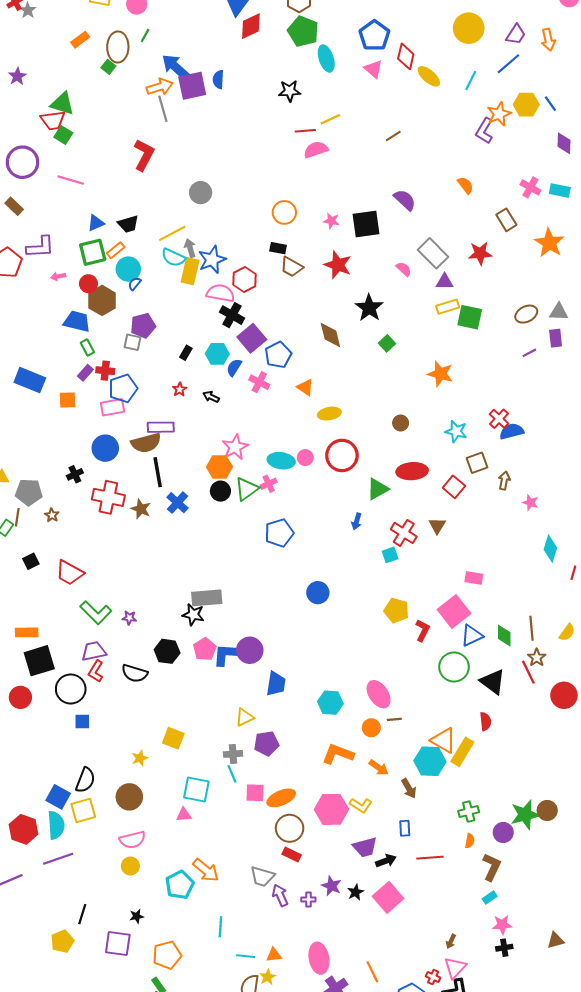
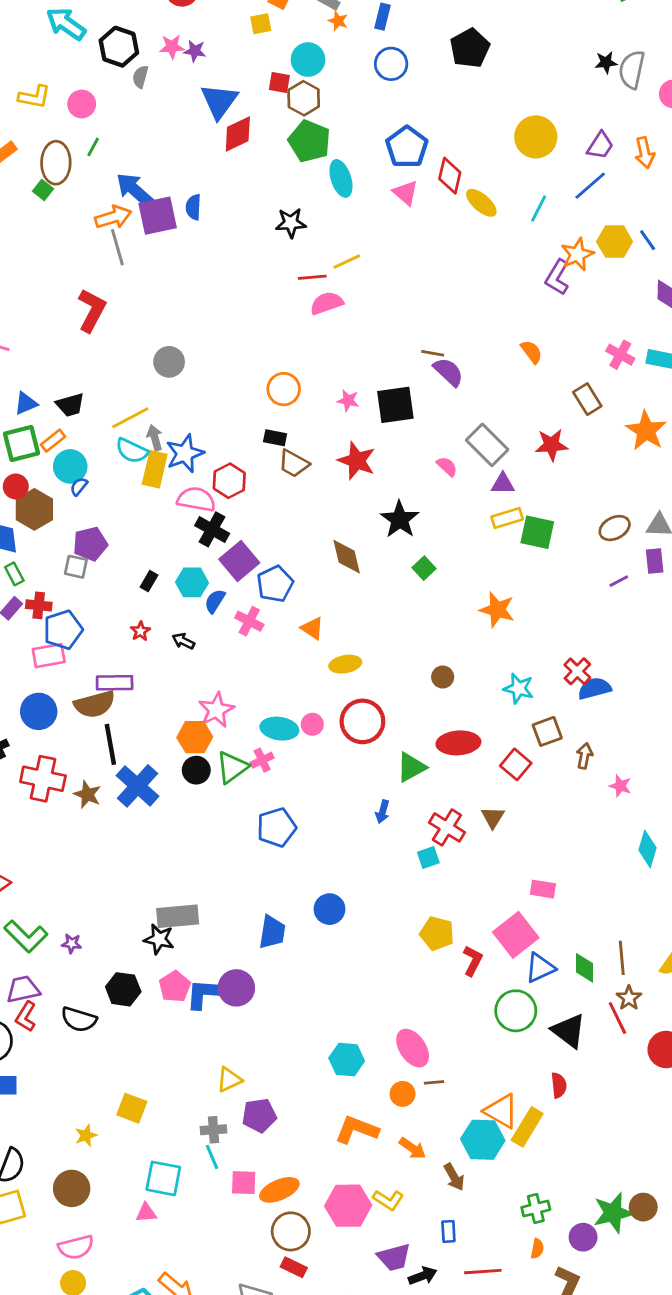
brown line: (393, 136) -> (433, 353), moved, turned 42
blue cross: (178, 503) -> (138, 786), size x1.4
blue trapezoid: (276, 684) -> (272, 932), moved

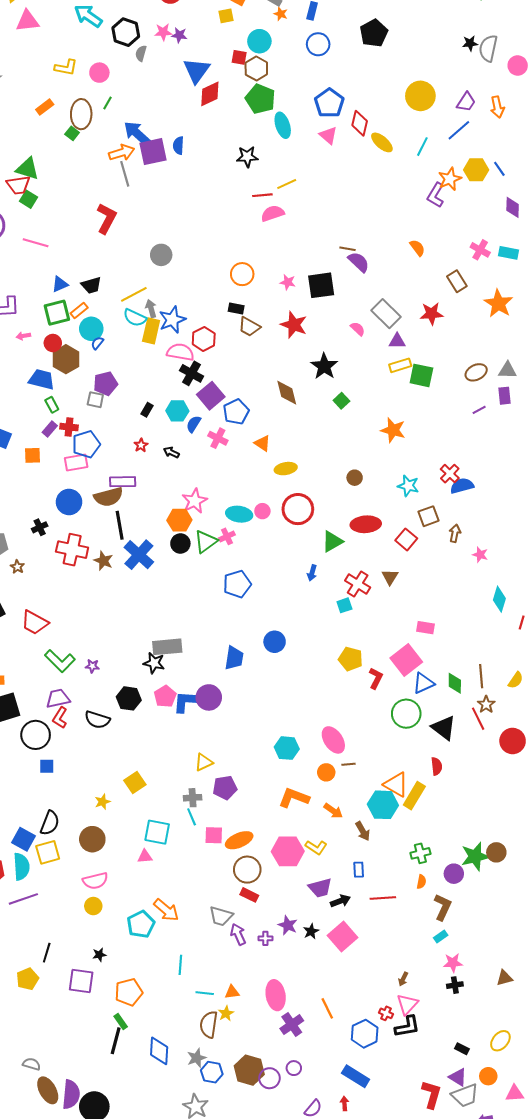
yellow square: (132, 1108) -> (135, 782), turned 35

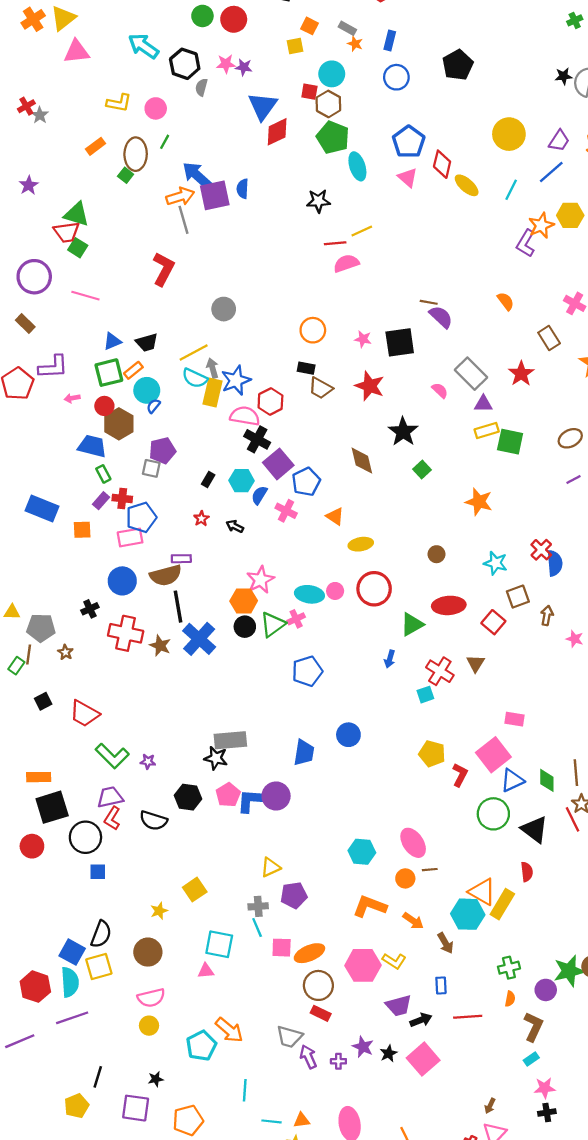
red star: (432, 314) -> (521, 374), turned -30
purple rectangle: (123, 482) -> (181, 559), size x0.7
blue semicircle: (462, 486) -> (555, 563), turned 100

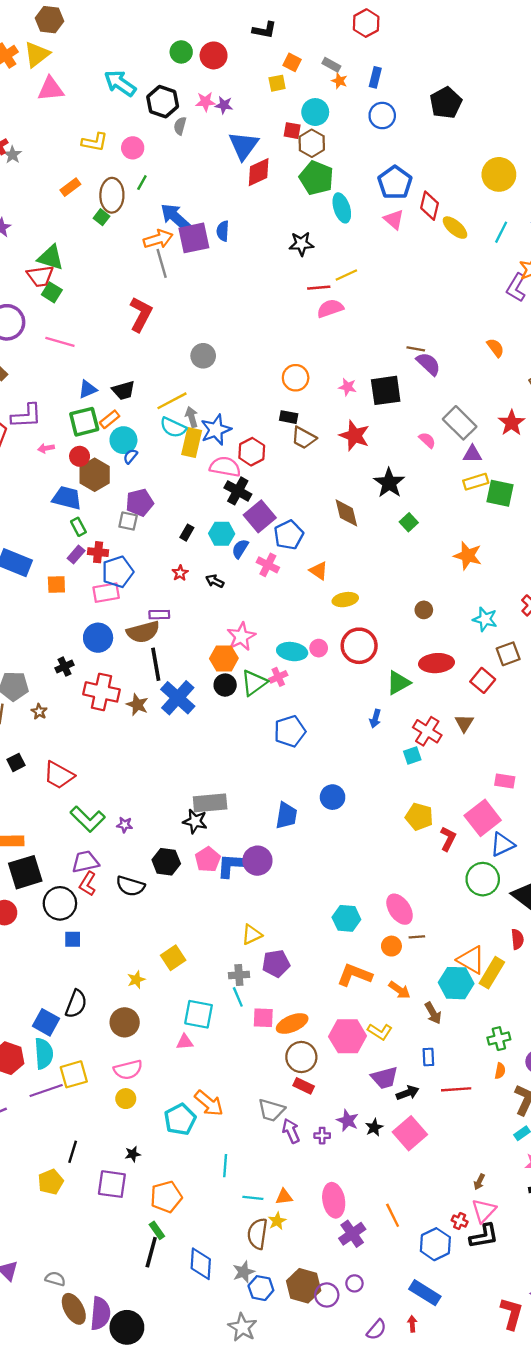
yellow square: (99, 967) -> (74, 1074), moved

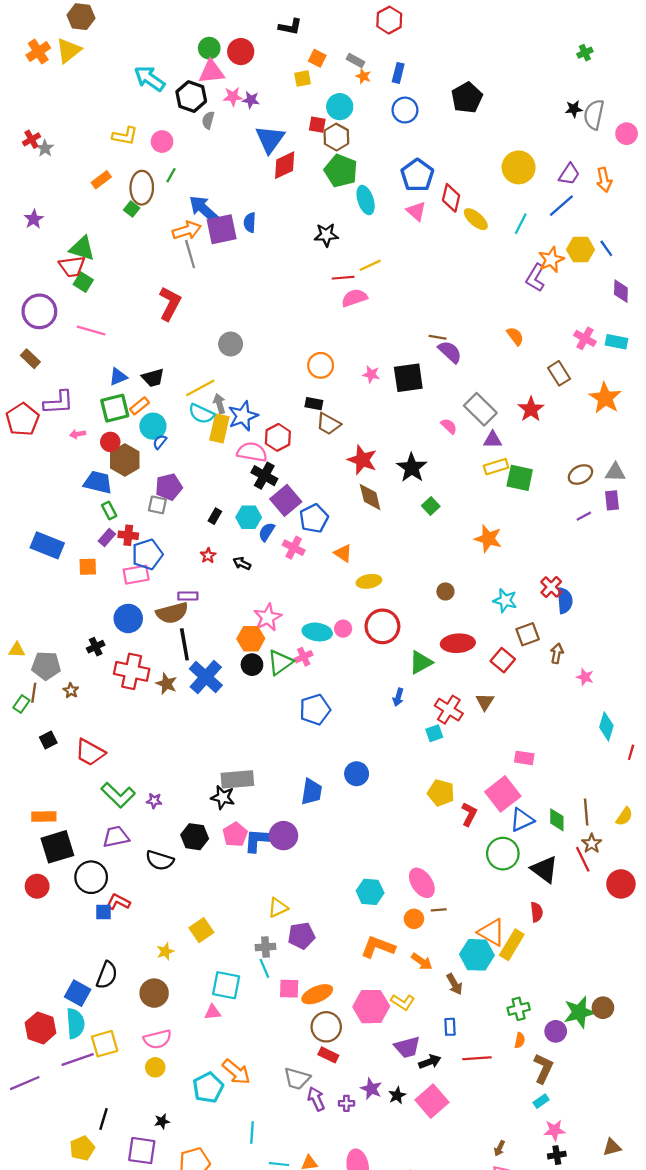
pink triangle: (51, 89) -> (211, 72), moved
red star: (354, 436) -> (362, 460), moved
red L-shape: (88, 884) -> (118, 902), moved, turned 85

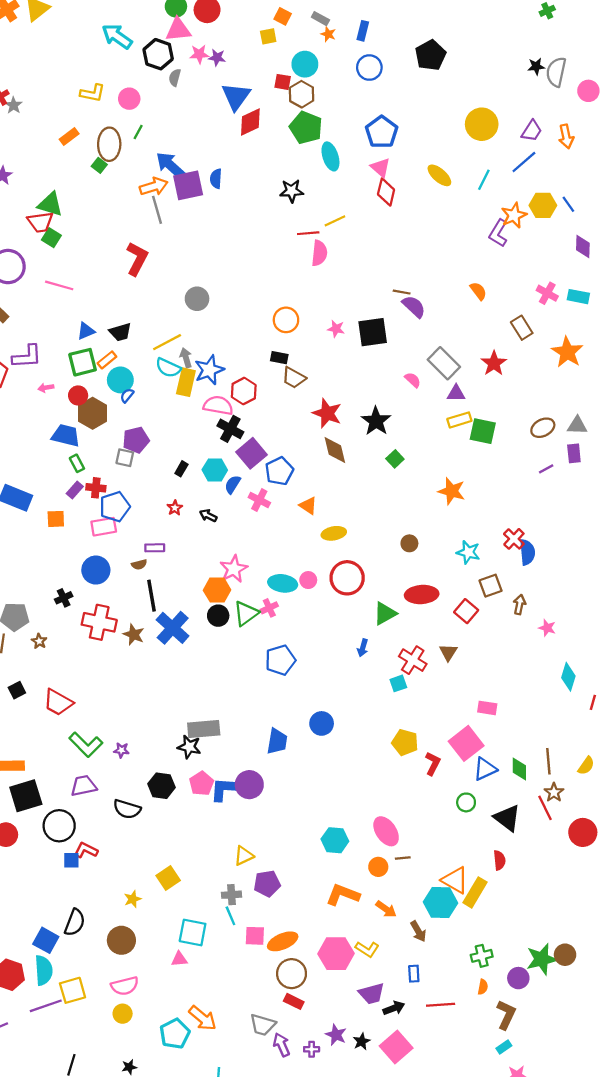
red diamond: (451, 198) -> (386, 192), moved
pink semicircle: (354, 298) -> (319, 253), turned 115
brown semicircle: (172, 613) -> (139, 564), size x0.5
green circle: (503, 854) -> (466, 802), size x0.6

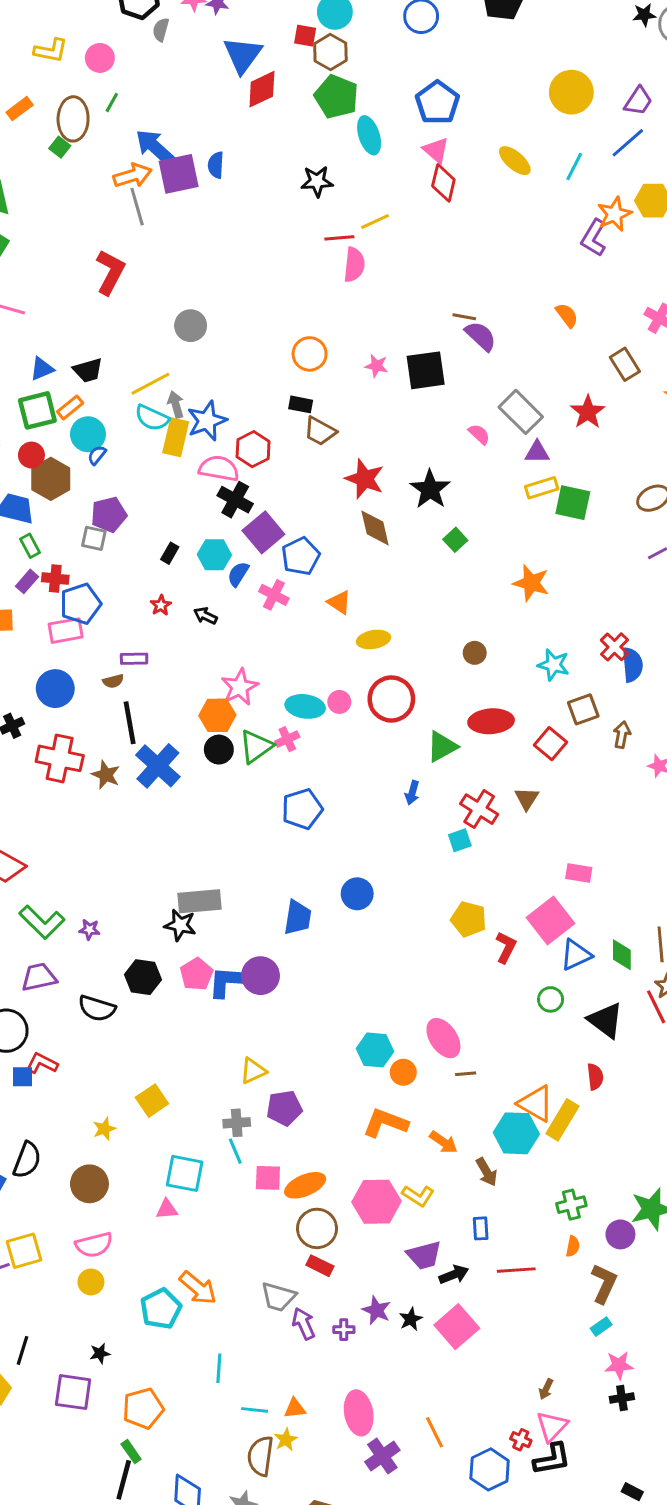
orange circle: (378, 867) -> (403, 1072), moved

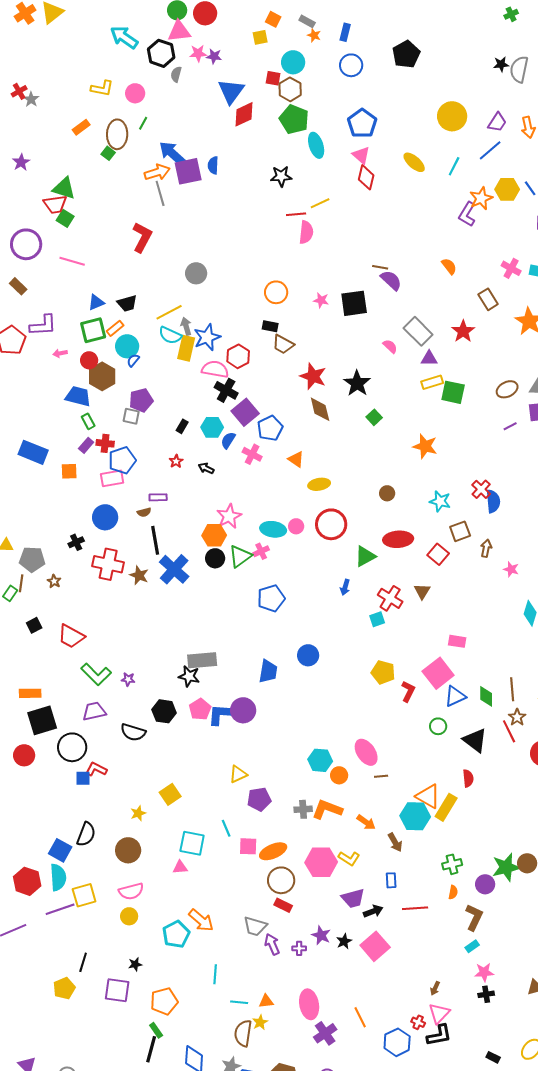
gray cross: (237, 1123) -> (303, 809), moved

